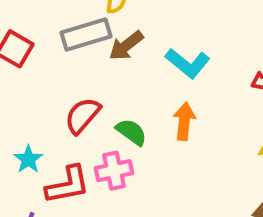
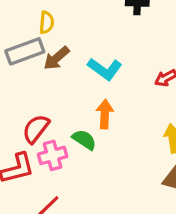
red semicircle: (82, 115) -> (36, 129), moved
green semicircle: (131, 132) -> (84, 140), moved

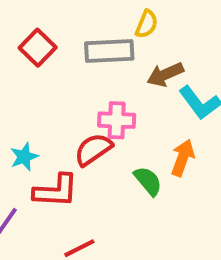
brown arrow: (56, 58) -> (165, 75), moved
pink cross: (53, 155) -> (117, 120), moved

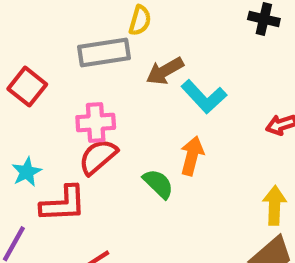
red square: (38, 48) -> (27, 87), moved
pink cross: (117, 120) -> (96, 122), moved

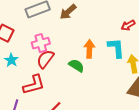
cyan L-shape: (204, 97) -> (116, 48), moved, turned -130
cyan star: (27, 172) -> (11, 60), moved

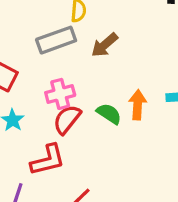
green semicircle: (76, 66) -> (109, 114), moved

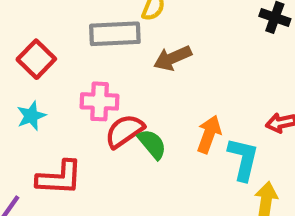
orange arrow: (138, 105) -> (209, 134), moved
red semicircle: (67, 119) -> (124, 131), moved

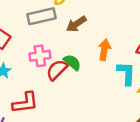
orange arrow: (209, 134) -> (104, 50), moved
green semicircle: (152, 144) -> (72, 62), moved

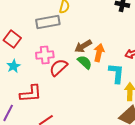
brown arrow: (76, 24) -> (83, 46), moved
green semicircle: (72, 62) -> (85, 62), moved

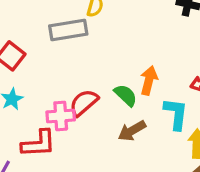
brown arrow: (83, 46) -> (132, 131), moved
pink cross: (45, 55) -> (61, 116), moved

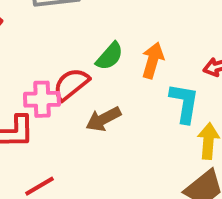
green semicircle: (126, 95) -> (110, 56), moved, turned 85
brown arrow: (132, 131) -> (103, 119), moved

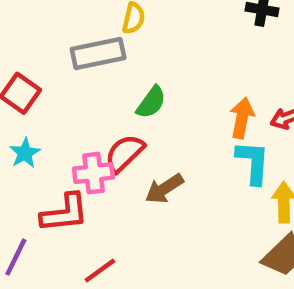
green semicircle: (110, 56) -> (151, 102), moved
orange arrow: (153, 60) -> (242, 118), moved

